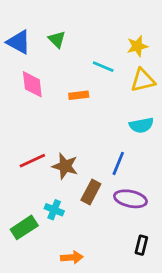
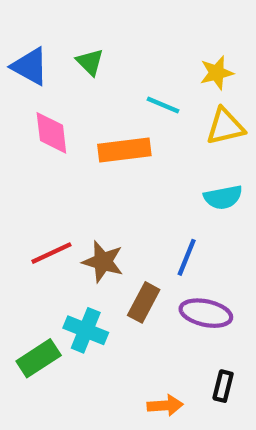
orange rectangle: (79, 95) -> (124, 150), size x1.6
cyan cross: (54, 210) -> (86, 330), size x1.4
orange arrow: (72, 257) -> (165, 405), moved

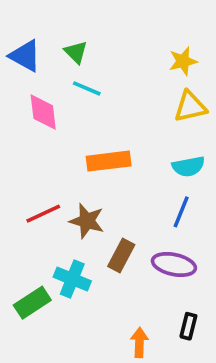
cyan line: (163, 105) -> (87, 88), moved
orange rectangle: (124, 150) -> (109, 161), moved
blue line: (187, 257) -> (181, 212), moved
orange arrow: (165, 405) -> (139, 343), turned -84

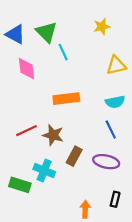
green triangle: (76, 52) -> (46, 32), size x1.5
yellow star: (183, 61) -> (102, 27), moved
cyan line: (87, 88) -> (63, 52), moved, turned 42
blue line: (181, 212) -> (111, 130), turned -48
green rectangle: (32, 303) -> (20, 185), turned 50

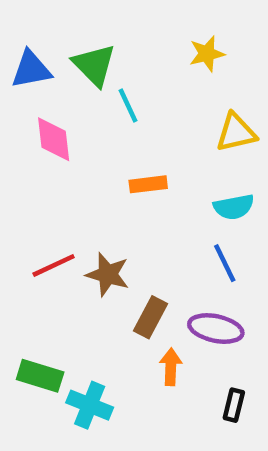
blue triangle: (15, 34) -> (31, 69), turned -40
orange rectangle: (66, 99) -> (148, 184), moved, size x0.7
cyan cross: (44, 170) -> (90, 405), moved
orange arrow: (85, 209) -> (171, 367), moved

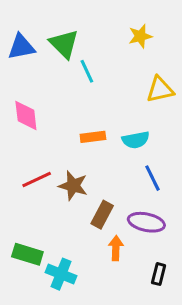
pink diamond: (54, 139) -> (26, 115), moved
orange rectangle: (148, 184) -> (93, 137), moved
cyan semicircle: (234, 207) -> (136, 140), moved

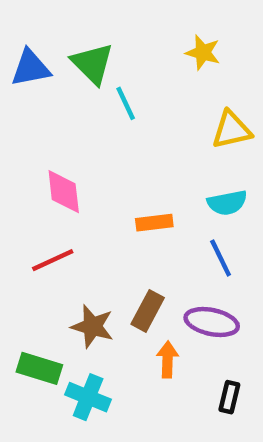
yellow star: (140, 36) -> (203, 53), turned 30
pink diamond: (26, 115) -> (64, 192), moved
orange rectangle: (93, 137) -> (154, 223), moved
cyan semicircle: (136, 140) -> (227, 203), moved
brown star: (73, 186) -> (92, 326), moved

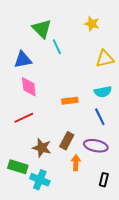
blue triangle: (31, 68) -> (23, 60), moved

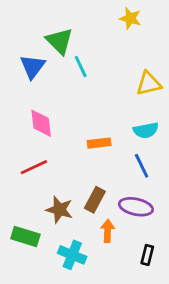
yellow star: (92, 24) -> (130, 18), moved
blue triangle: (23, 60) -> (33, 67), moved, turned -42
cyan cross: (40, 180) -> (72, 255), moved

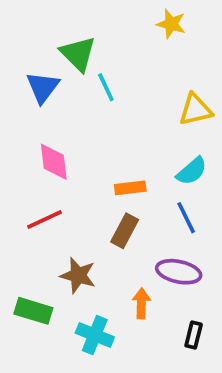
cyan semicircle: (146, 130) -> (192, 171), turned -30
brown rectangle: (95, 200) -> (125, 231), moved

